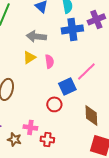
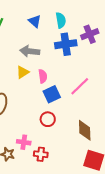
blue square: (67, 86) -> (52, 94), moved

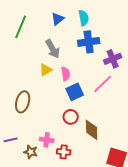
blue triangle: (35, 21) -> (58, 19), turned 40
purple cross: (90, 34) -> (113, 59), moved
gray arrow: (30, 51) -> (53, 49), turned -126
brown diamond: (85, 130) -> (92, 130), moved

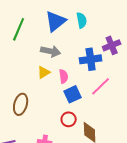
blue triangle: (58, 19) -> (56, 21), size x1.6
blue cross: (89, 42) -> (91, 59), moved
gray arrow: (53, 49) -> (51, 51), turned -48
purple cross: (113, 59) -> (112, 45), moved

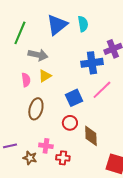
gray arrow: (51, 51) -> (38, 55), moved
pink semicircle: (64, 76) -> (26, 80), moved
brown ellipse: (21, 104) -> (36, 109), moved

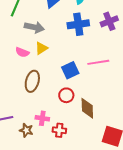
blue cross: (92, 63) -> (78, 24), moved
pink semicircle: (26, 80) -> (22, 52), turned 120
pink line: (102, 90) -> (98, 62), turned 35

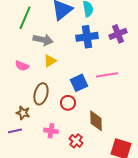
pink semicircle: (22, 52) -> (22, 66), moved
red circle: (66, 95) -> (68, 103), moved
brown star: (26, 130) -> (23, 113), moved
red cross: (59, 130) -> (76, 141), moved, turned 32

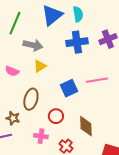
red circle: (68, 103) -> (56, 116), moved

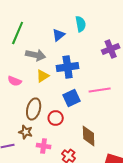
blue triangle: (52, 15) -> (59, 35), moved, size x0.6
blue cross: (77, 42) -> (68, 67), moved
red circle: (56, 116) -> (56, 118), moved
brown star: (13, 118) -> (26, 132), moved

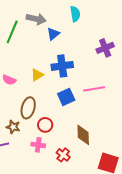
cyan semicircle: (81, 24) -> (75, 14), moved
gray arrow: (36, 55) -> (36, 19), moved
red circle: (56, 118) -> (45, 125), moved
brown star: (26, 132) -> (13, 127), moved

